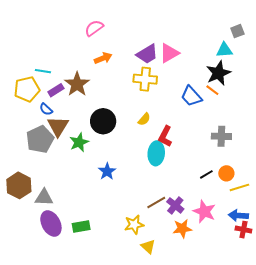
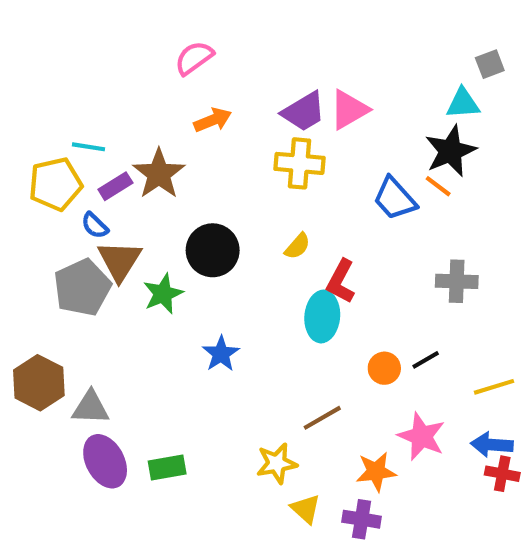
orange circle: (226, 173) -> (384, 368), moved
purple cross: (175, 205) -> (362, 519), moved, turned -30

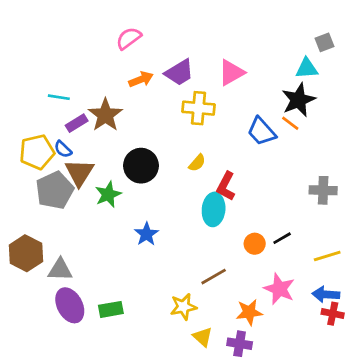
purple trapezoid: (304, 112) -> (179, 73), moved
yellow pentagon: (55, 184) -> (37, 152), moved
gray cross: (457, 281) -> (323, 190), moved

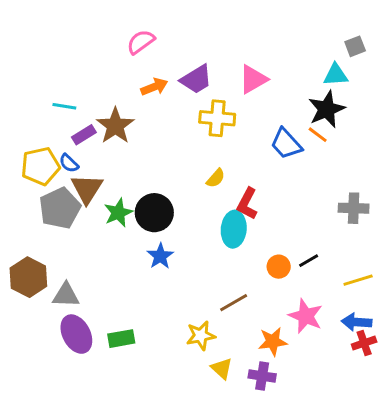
black circle: (141, 166) -> (154, 213), moved
red cross: (333, 314) -> (364, 343), turned -30

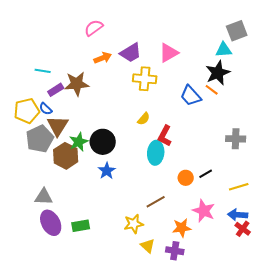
gray square: (355, 46) -> (237, 31), size x1.5
brown star: (115, 126) -> (77, 84), turned 30
brown hexagon: (28, 277) -> (66, 156), moved
red cross: (364, 343) -> (243, 229), turned -35

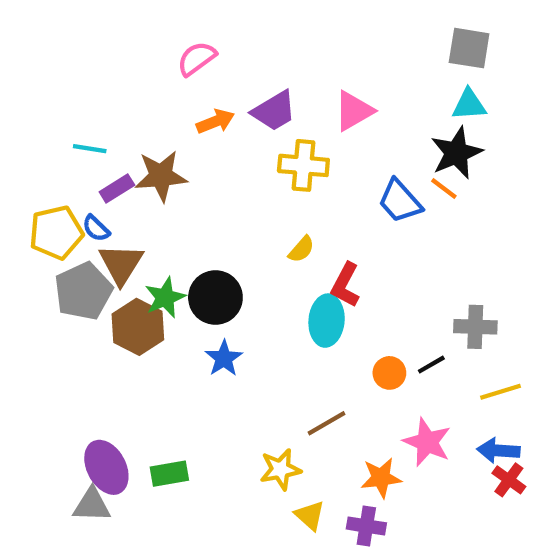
gray square: (237, 31) -> (469, 48), moved, turned 30
gray cross: (236, 139) -> (475, 327), moved
gray triangle: (44, 197) -> (92, 505), moved

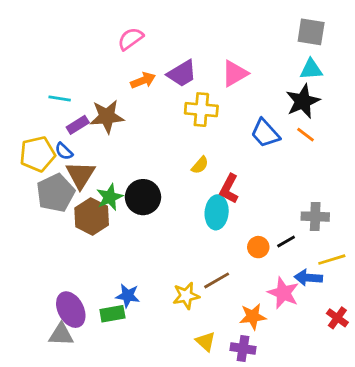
orange line: (444, 189) -> (305, 135), moved
blue star: (224, 358) -> (128, 296), moved, turned -30
blue arrow: (498, 451) -> (308, 278), moved
yellow star: (280, 469) -> (186, 296), moved

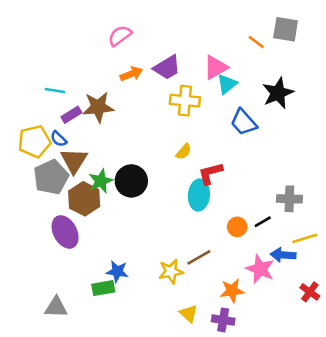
cyan triangle: (311, 69) -> (227, 84), moved, turned -35
orange line: (305, 135) -> (256, 42), moved
red L-shape: (229, 189) -> (210, 173), turned 48
purple ellipse: (71, 310) -> (65, 232), moved

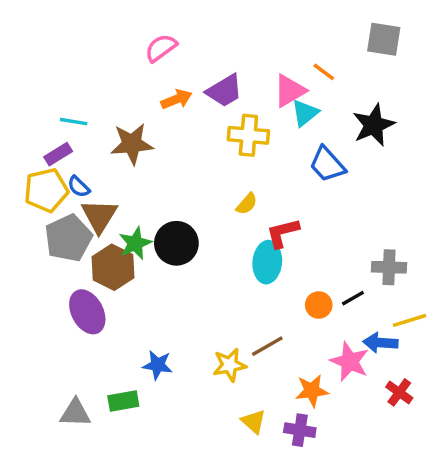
orange line: (256, 42) -> (324, 72), moved
purple rectangle: (71, 115) -> (58, 154), moved
green rectangle: (103, 288) -> (123, 401), moved
red cross: (310, 292) -> (399, 392), moved

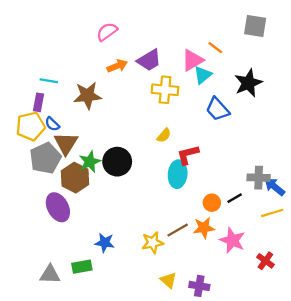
purple rectangle: (58, 154) -> (39, 102), turned -48
blue arrow: (380, 343) -> (275, 187), moved, turned 35
orange star: (312, 391) -> (204, 228), moved

